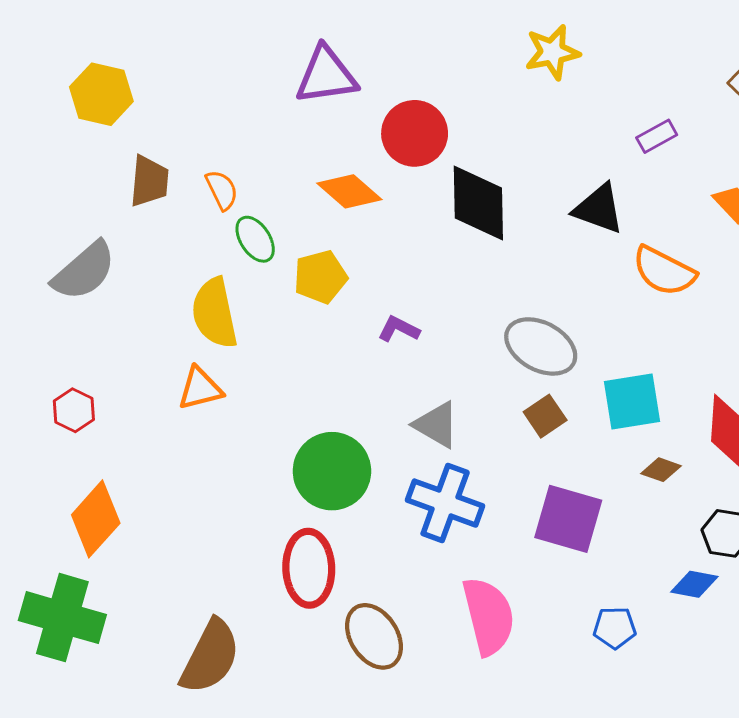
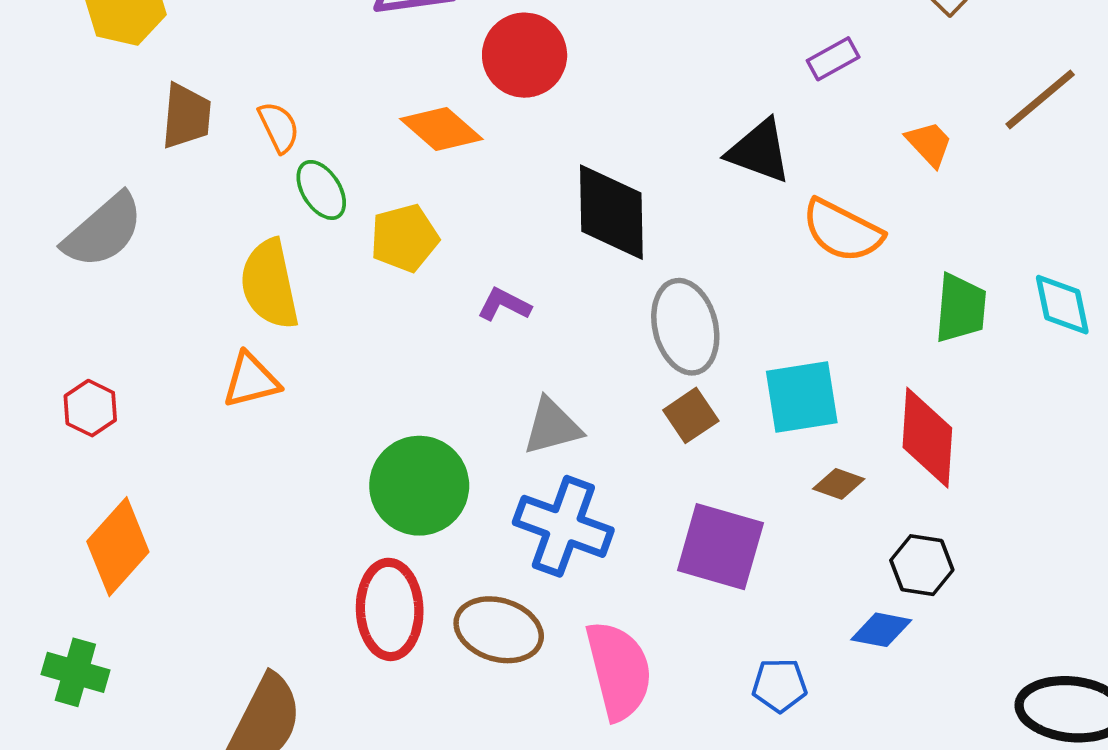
black diamond: (478, 203) -> (611, 212), moved
gray ellipse: (541, 346) -> (685, 327), turned 48
gray triangle: (436, 425) -> (552, 427), turned -45
green cross: (62, 618) -> (75, 672), size x0.6
brown ellipse: (374, 636) -> (499, 630), moved, turned -40

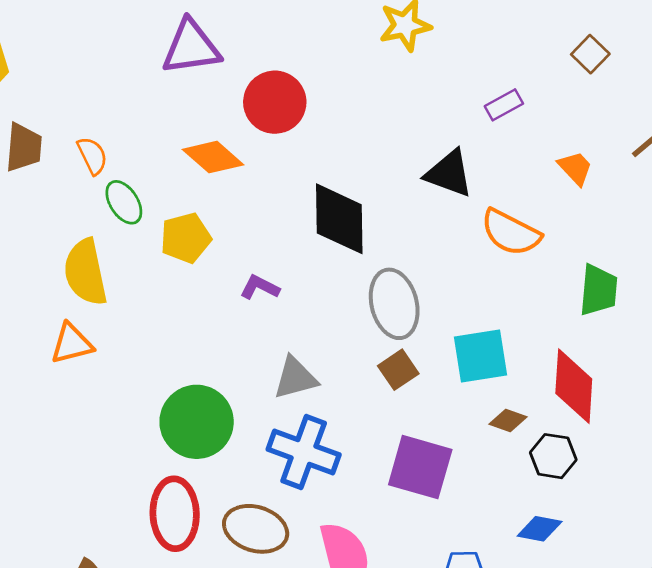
black hexagon: (922, 565) -> (553, 456), moved

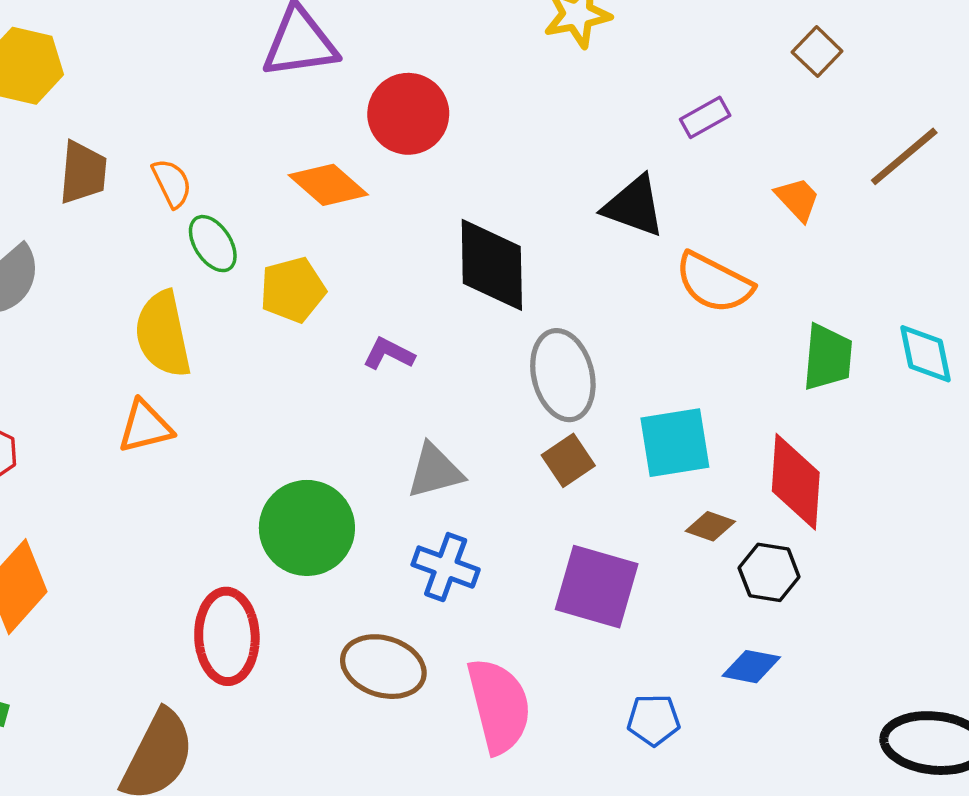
blue cross: (304, 452) -> (446, 567), size x0.7
red ellipse: (175, 514) -> (227, 636), moved

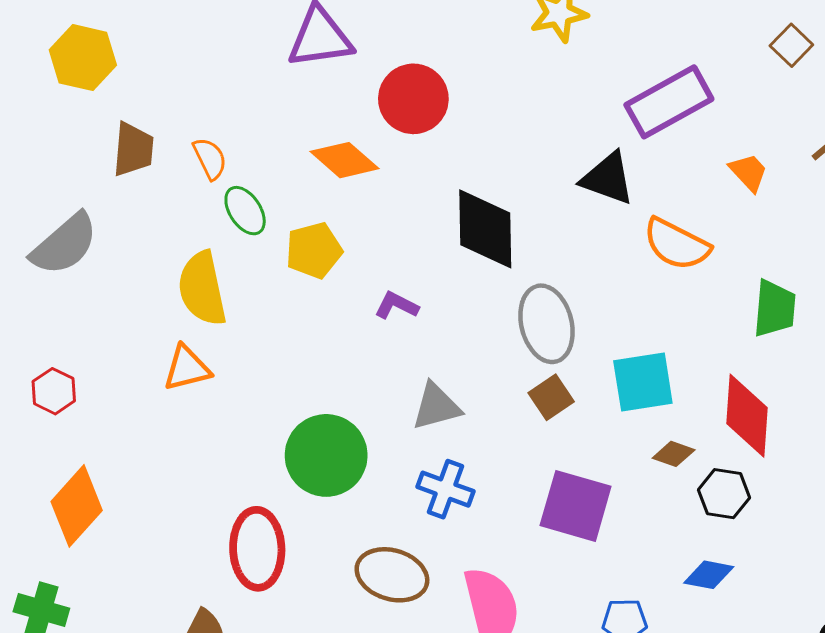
brown square: (817, 52) -> (791, 45), moved
purple rectangle: (705, 117) -> (669, 102), size x2.0

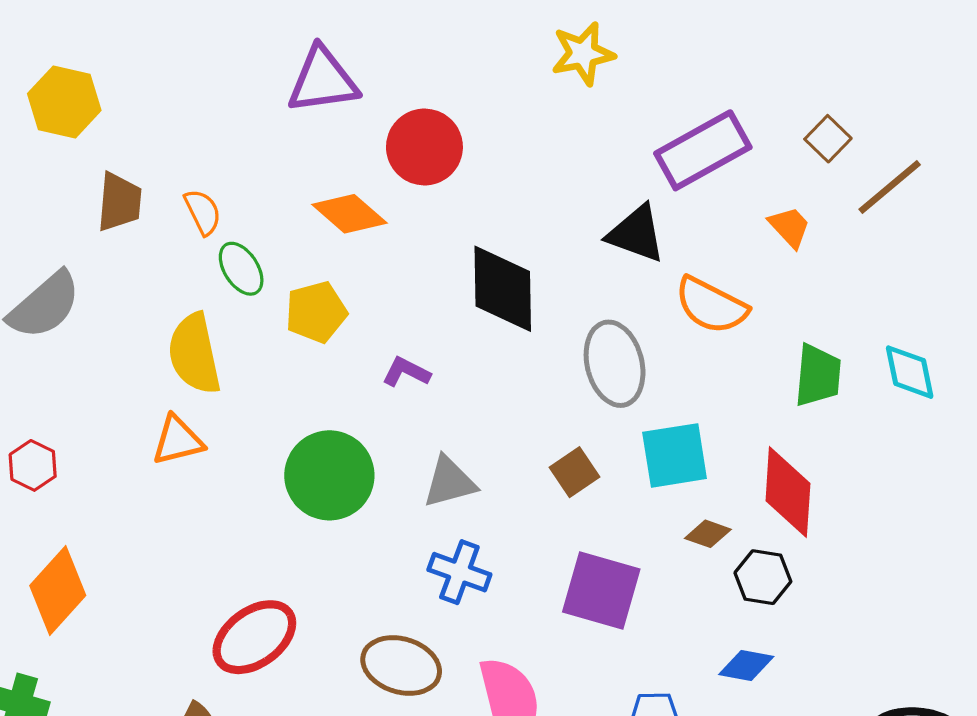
brown square: (791, 45) -> (828, 139), moved
gray ellipse: (547, 324) -> (615, 364), moved
green circle: (326, 455) -> (329, 475), moved
red ellipse: (257, 549) -> (254, 637), turned 56

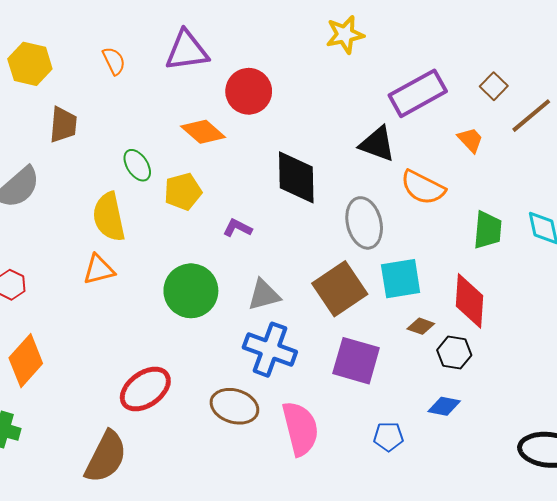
orange semicircle: (203, 212) -> (114, 61), moved
brown square: (575, 472) -> (340, 289), size x1.8
blue cross: (459, 572) -> (270, 350), size x1.4

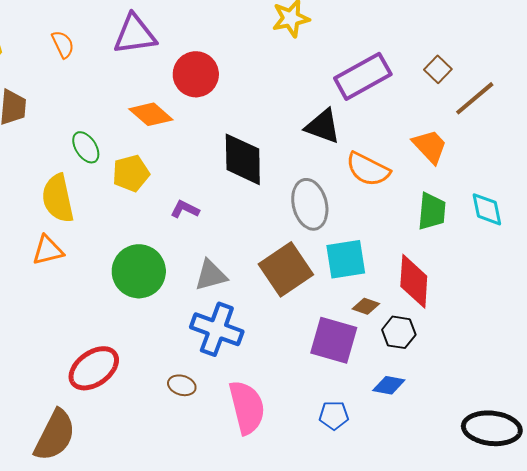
orange trapezoid: (470, 140) -> (430, 146), moved, size x1.4
purple square: (356, 361) -> (334, 340), moved
brown ellipse: (234, 406) -> (182, 385), size x0.6

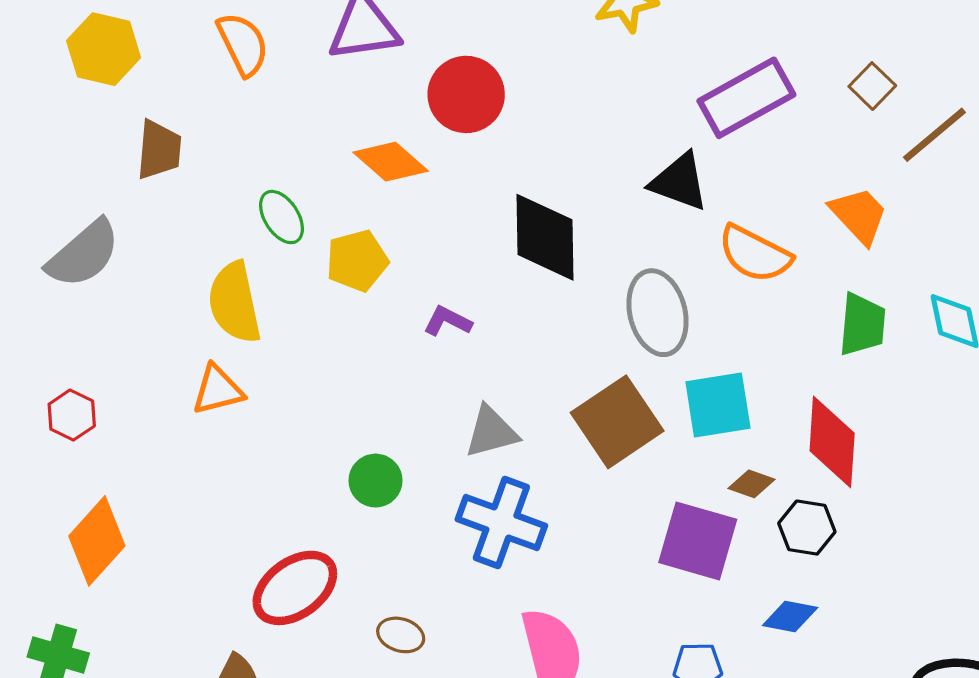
orange semicircle: (63, 44) -> (243, 44), size x1.4
green circle: (139, 271) -> (375, 481), moved, size x0.6
brown ellipse: (182, 385) -> (401, 635), moved

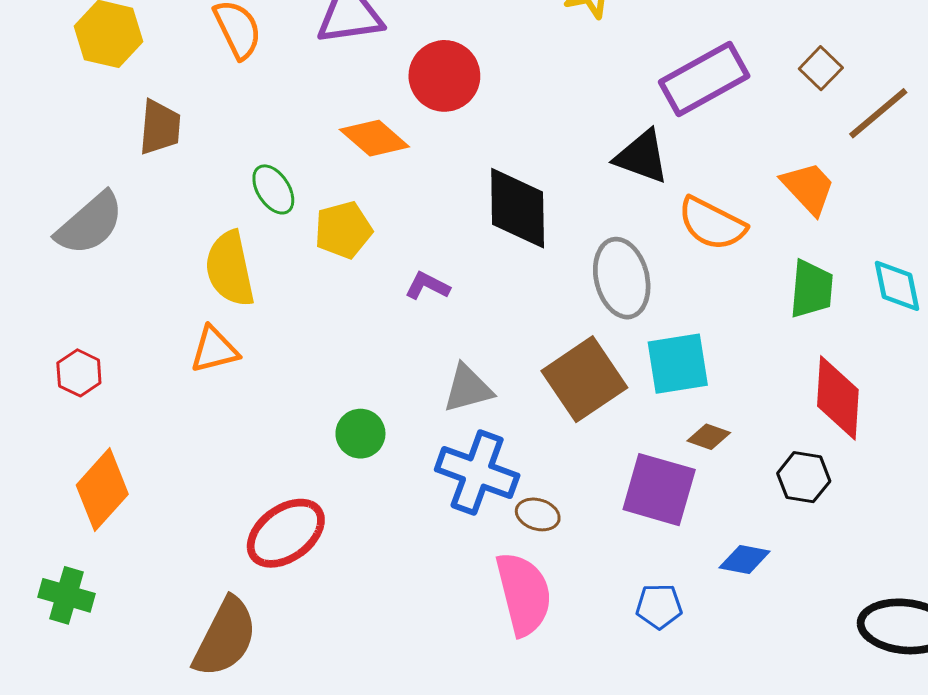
red diamond: (832, 442) -> (838, 398), moved
black hexagon: (807, 528) -> (804, 477), moved
brown ellipse: (401, 635) -> (538, 514), moved

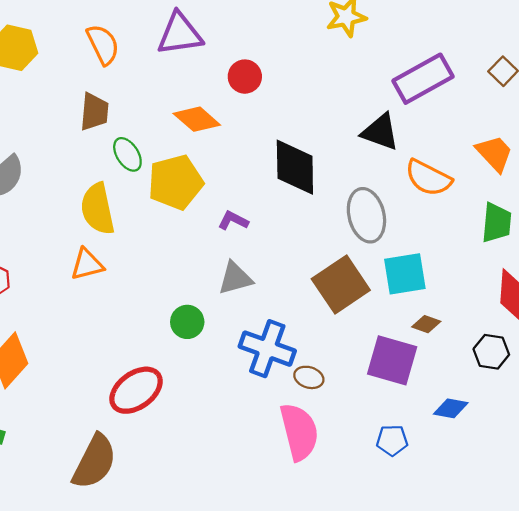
red circle: (444, 76) -> (245, 77), size x0.7
brown trapezoid: (160, 127) -> (94, 112), moved
yellow pentagon: (343, 230) -> (175, 182), size x1.4
gray triangle: (468, 389) -> (235, 278), moved

